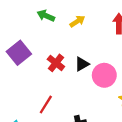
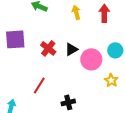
yellow arrow: (77, 21) -> (76, 12), moved, turned -72
purple square: (19, 53) -> (15, 39), turned 35

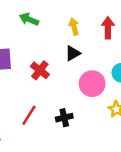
black triangle: (71, 49) -> (73, 53), moved
black cross: (68, 102) -> (64, 118), moved

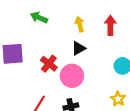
pink circle: (92, 84) -> (72, 76), moved

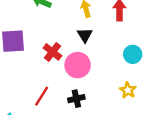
black triangle: (79, 48) -> (85, 35), turned -32

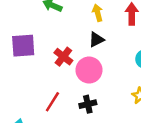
black triangle: (85, 35) -> (96, 40), turned 35

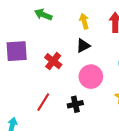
pink circle: (89, 70) -> (91, 77), moved

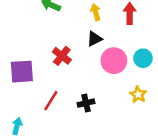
purple square: (17, 51) -> (22, 72), moved
pink circle: (91, 77) -> (114, 61), moved

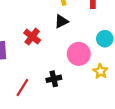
pink circle: (114, 61) -> (79, 54), moved
red line: (51, 101) -> (22, 88), moved

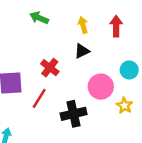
black cross: (54, 79) -> (74, 114), size x1.5
red line: (22, 88) -> (39, 98), moved

